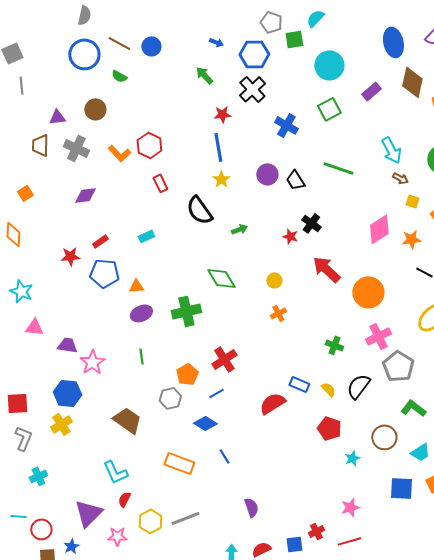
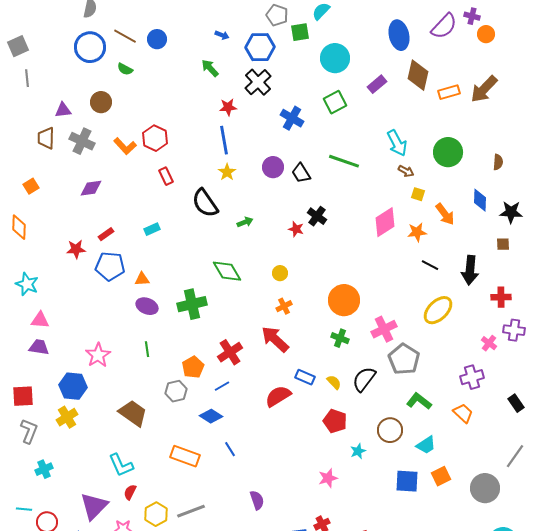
red arrow: (326, 269) -> (275, 339), moved
orange circle: (368, 292) -> (344, 300), moved
purple ellipse: (141, 313) -> (147, 306), turned 45
purple trapezoid: (67, 345) -> (39, 347), moved
pink star: (350, 507) -> (328, 478), moved

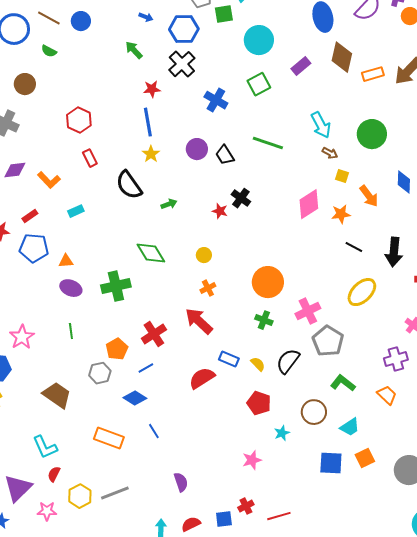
orange L-shape: (125, 146) -> (49, 180), moved

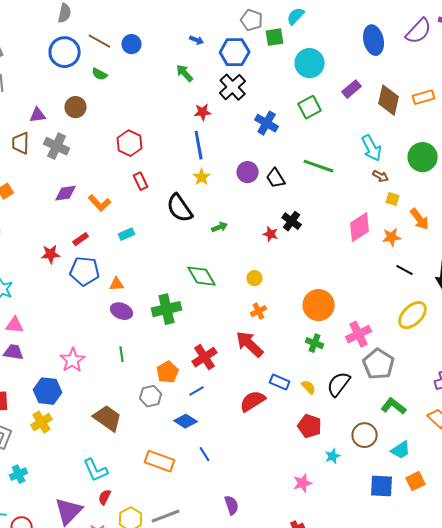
brown diamond: (342, 57) -> (389, 100), moved

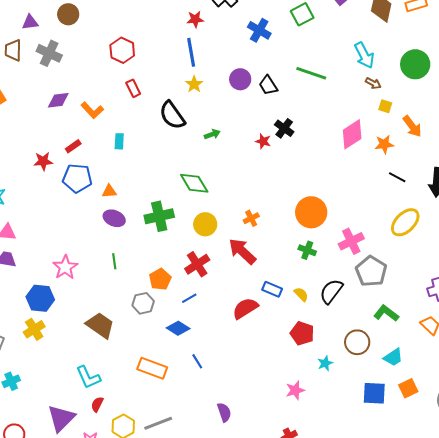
cyan rectangle: (127, 234) -> (119, 141), turned -63
yellow circle: (255, 278) -> (205, 224), moved, size x1.5

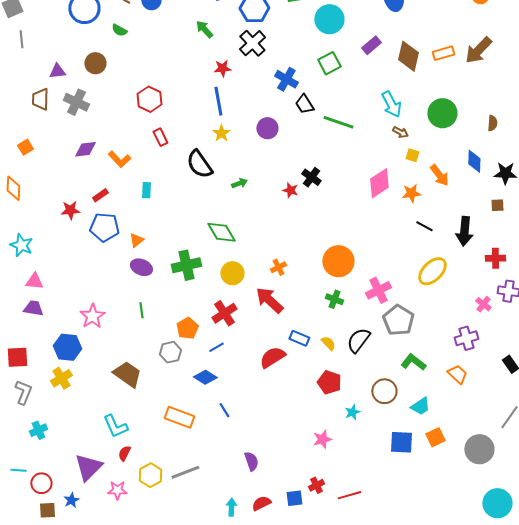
black trapezoid: (268, 85) -> (304, 104), moved
orange triangle: (109, 191) -> (136, 240), turned -35

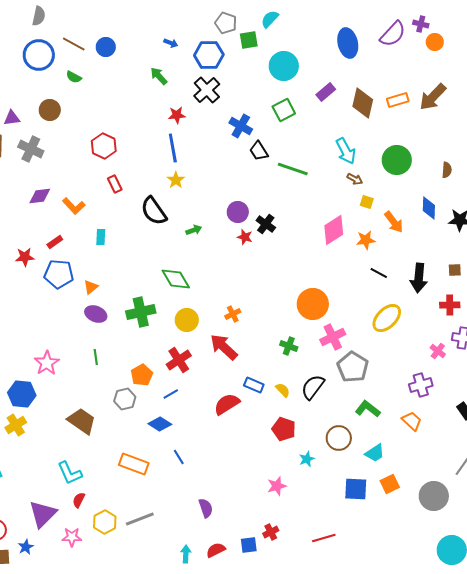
purple circle: (267, 128) -> (238, 212), moved
brown square: (497, 205) -> (455, 270), moved
orange circle: (338, 261) -> (313, 304), moved
red line: (349, 495) -> (324, 538), moved

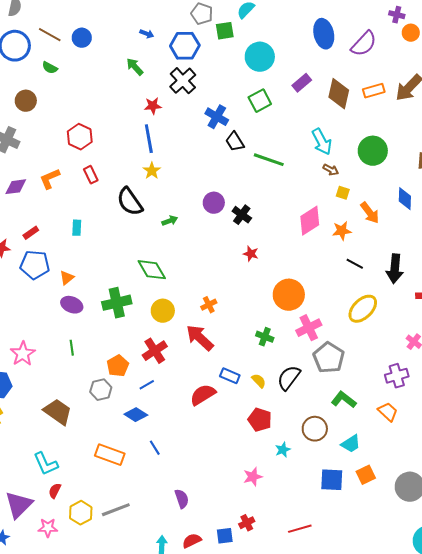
purple semicircle: (393, 34) -> (364, 44), moved
orange L-shape: (74, 206) -> (50, 179), moved, turned 110
red star: (245, 237) -> (251, 254), moved

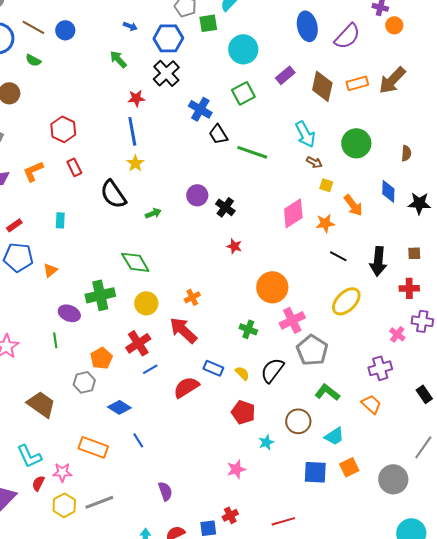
purple ellipse: (72, 305) -> (69, 313), moved
blue line: (147, 385) -> (150, 369), moved
pink star: (48, 528) -> (62, 472), moved

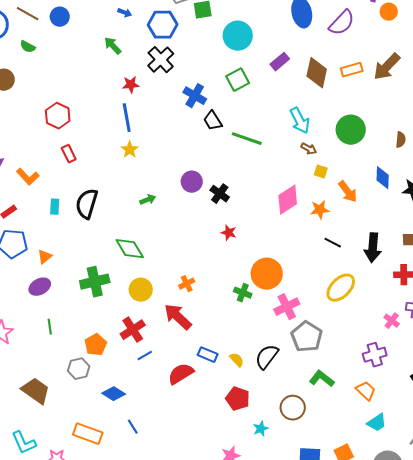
orange L-shape: (33, 171) -> (28, 177), moved, turned -110
black semicircle: (113, 194) -> (87, 204), moved, turned 52
purple ellipse: (69, 313) -> (40, 287), moved, turned -50
green cross: (248, 329) -> (243, 293), moved
cyan trapezoid: (334, 436) -> (377, 423), moved

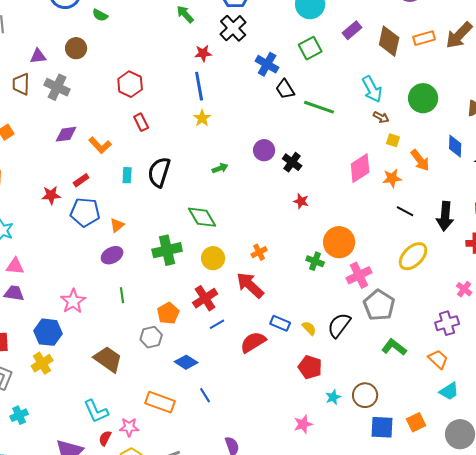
brown circle: (293, 408) -> (365, 395), moved

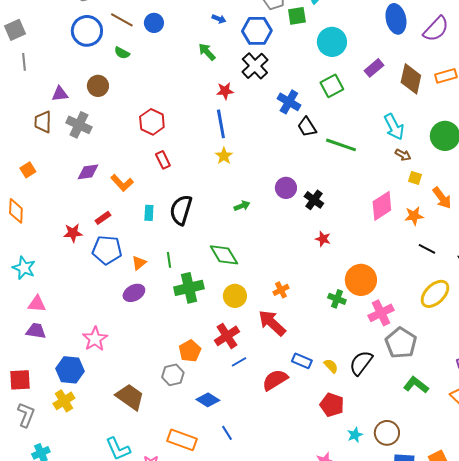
green line: (122, 295) -> (169, 260), moved

